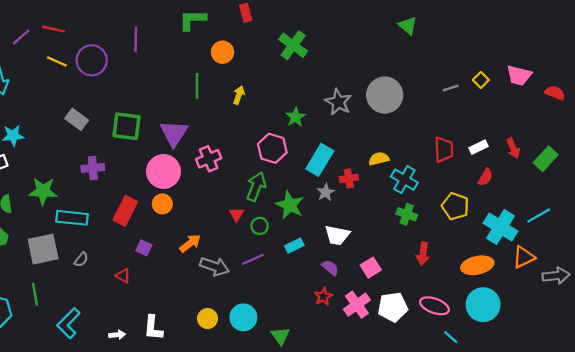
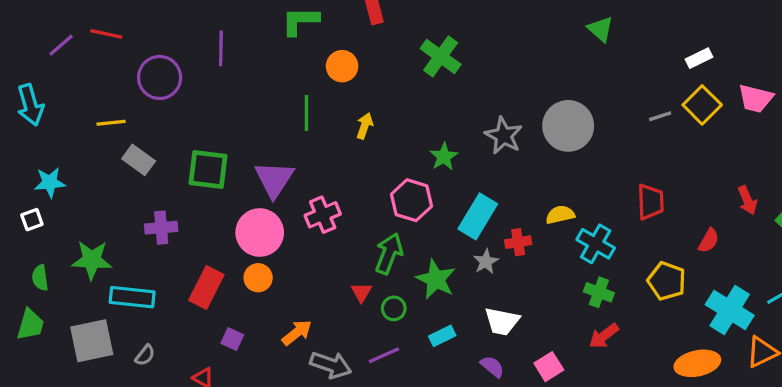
yellow line: (57, 61) -> (111, 123), moved, turned -30
yellow square: (481, 80) -> (702, 105), size x1.6
white rectangle: (478, 147) -> (699, 58), moved
red arrow: (423, 254) -> (604, 336), moved, turned 45

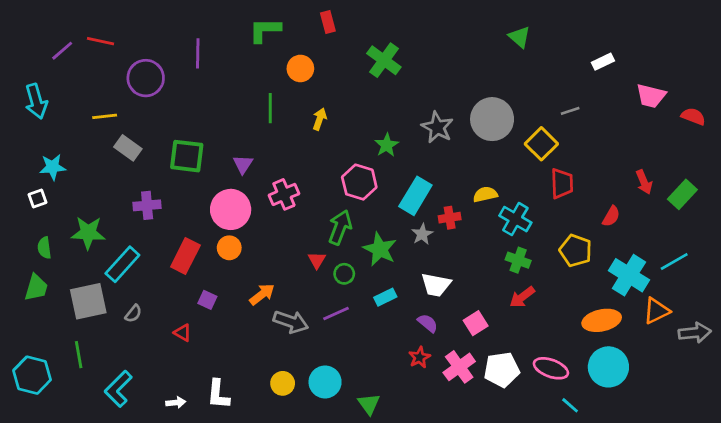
yellow square: (702, 105) -> (541, 144), moved
purple triangle: (274, 179) -> (243, 164), size x0.6
cyan rectangle: (132, 297) -> (122, 264), turned -54

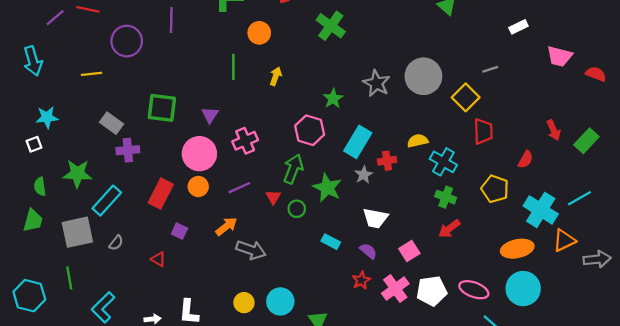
gray rectangle: (128, 148) -> (111, 123), moved
cyan rectangle: (385, 297) -> (331, 242), moved, turned 54
purple line: (336, 314) -> (239, 188), moved

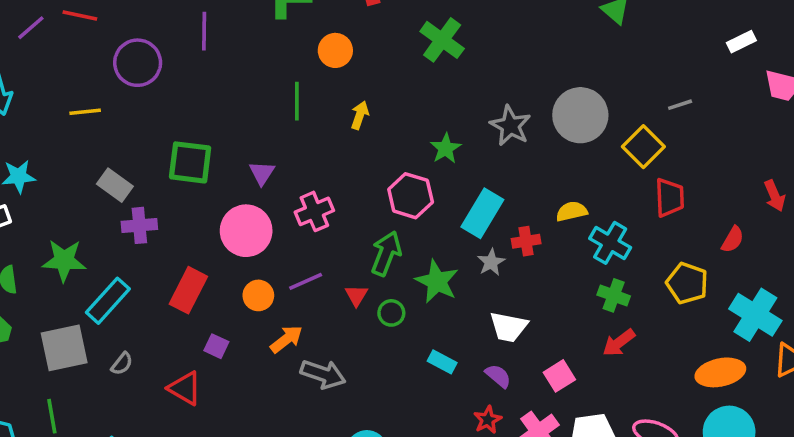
white rectangle: (518, 27) -> (741, 42), moved
orange circle: (198, 186) -> (258, 295), moved
red triangle: (158, 259) -> (185, 388), size x1.5

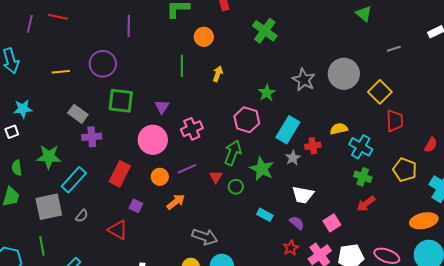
purple line: (31, 28) -> (30, 24), turned -36
purple circle: (138, 63) -> (103, 64), moved
gray line: (680, 105) -> (394, 49), moved
gray arrow: (323, 374) -> (205, 237), moved

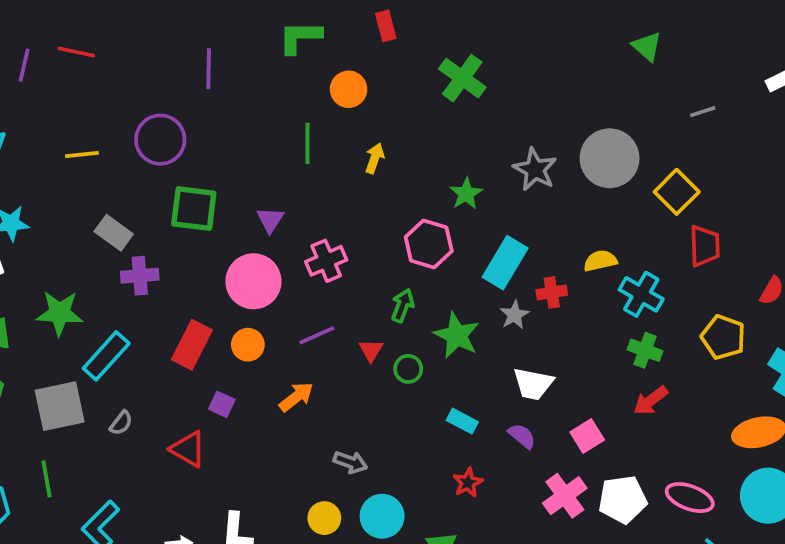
green arrow: (233, 153) -> (403, 306), size x0.7
orange circle: (160, 177) -> (248, 345), moved
gray arrow: (205, 237) -> (350, 462), size x0.7
red star: (291, 248) -> (468, 483), moved

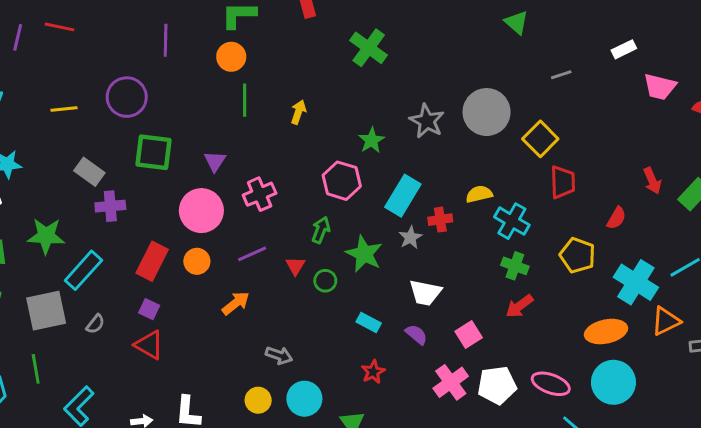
orange circle: (349, 89) -> (231, 57), moved
purple square: (222, 404) -> (149, 309), moved

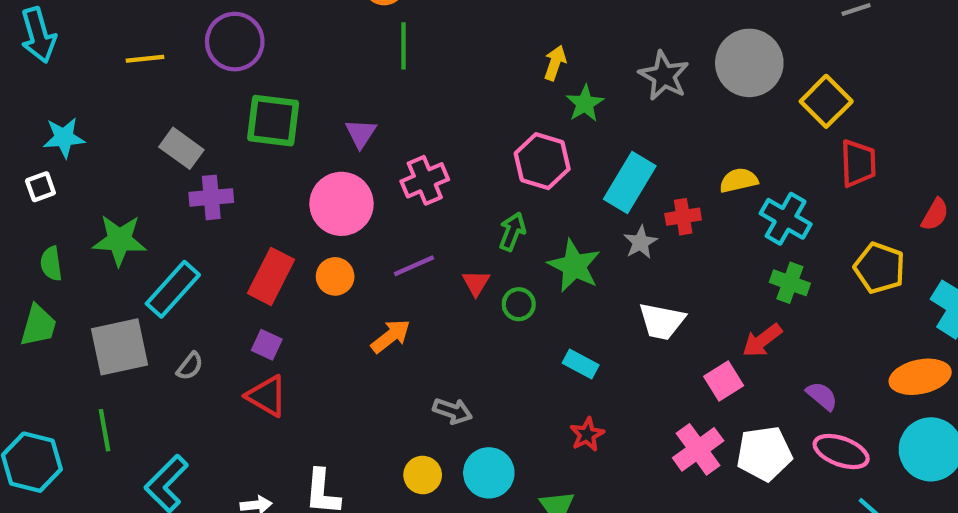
yellow arrow: (298, 112) -> (555, 63), moved
red arrow: (519, 306) -> (762, 340), moved
purple semicircle: (416, 334) -> (822, 396), moved

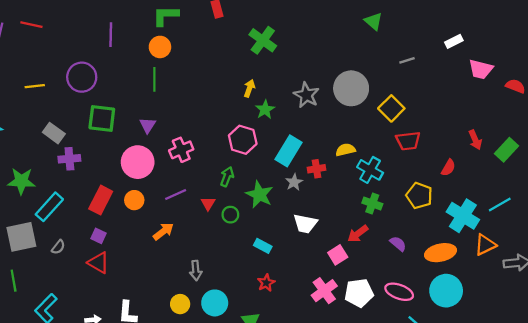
green line: (403, 46) -> (154, 79), moved
red trapezoid: (858, 163) -> (408, 141), turned 85
purple semicircle: (822, 396) -> (398, 244), moved
gray arrow: (453, 411) -> (196, 271), turned 66

